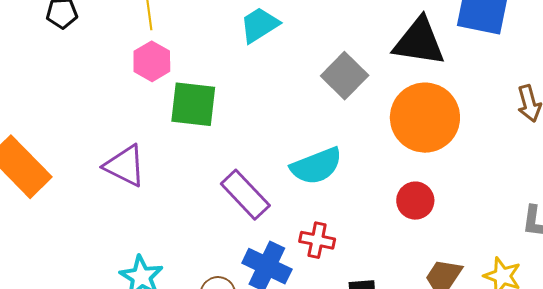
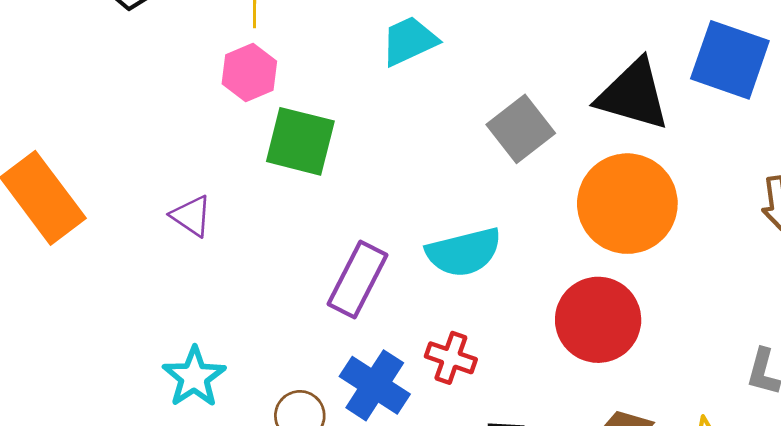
purple triangle: (125, 166) -> (191, 216), size x0.7
purple rectangle: (245, 195) -> (357, 279), turned 63
red circle: (415, 201) -> (598, 320), size x1.6

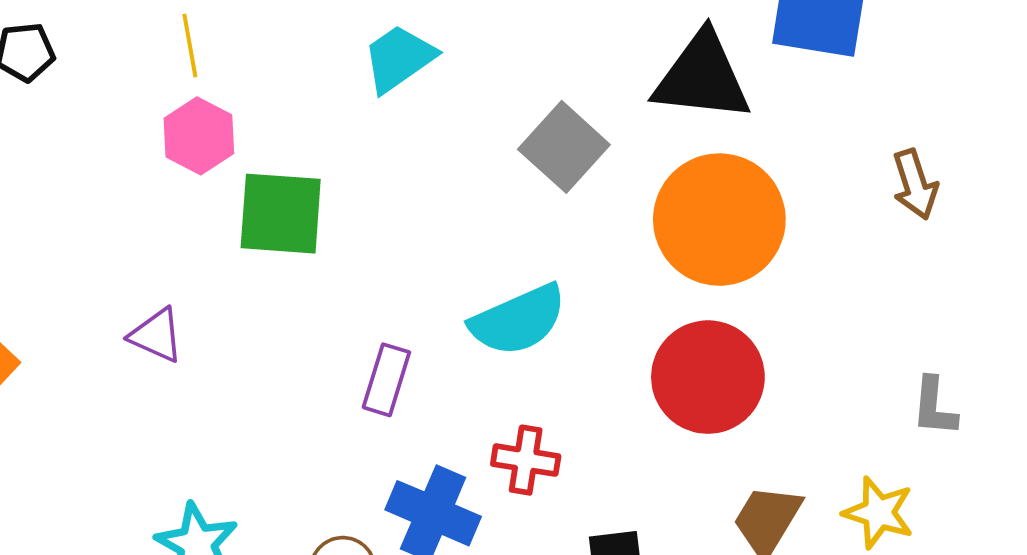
purple rectangle: (357, 279) -> (386, 380), size x0.7

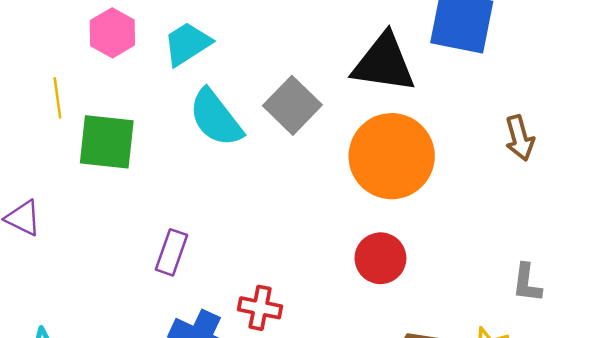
yellow line: (190, 46) -> (57, 98), moved
pink hexagon: (199, 136) -> (112, 33), moved
cyan semicircle: (518, 320) -> (216, 118), moved, turned 74
red circle: (708, 377) -> (380, 258), size x0.7

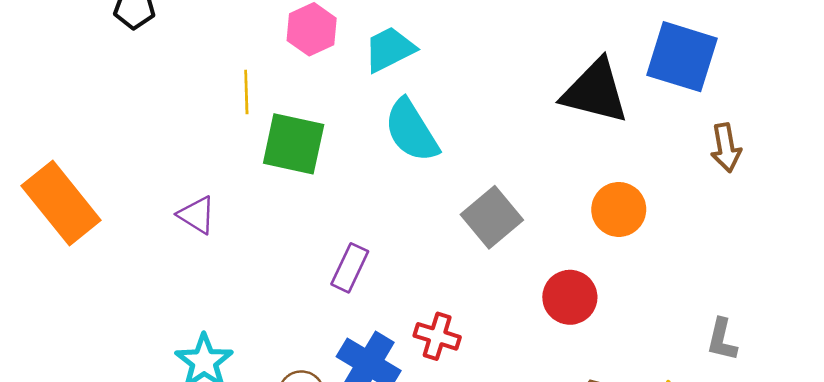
gray square: (292, 105) -> (492, 217), moved
brown arrow: (520, 138) -> (726, 148), moved
orange circle: (392, 156) -> (619, 209), moved, size x0.6

